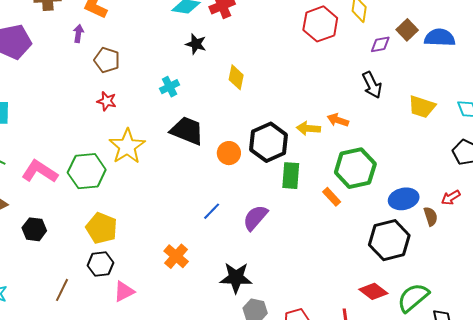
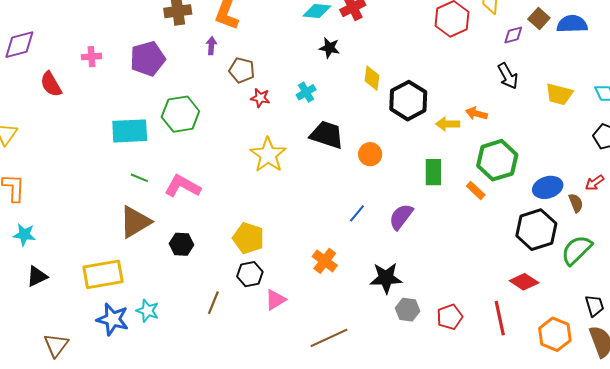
red star: (107, 101) -> (260, 98), moved
black hexagon: (269, 142) -> (408, 101), moved
green hexagon: (87, 171) -> (180, 114), moved
green semicircle: (413, 298) -> (577, 250), moved

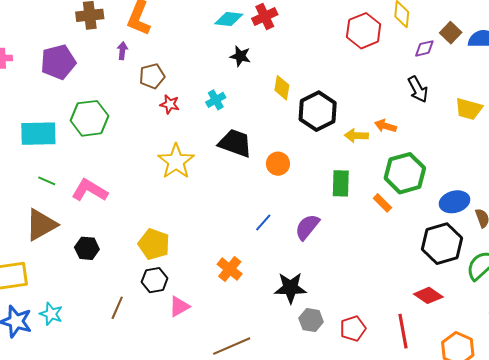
brown pentagon: (242, 70) -> (152, 76), turned -30

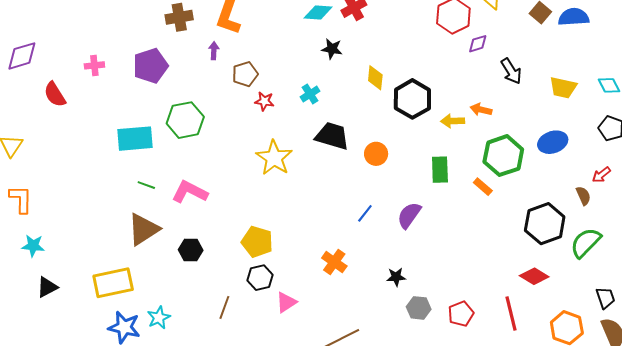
purple diamond: (424, 48) -> (478, 44), moved
blue ellipse: (455, 202) -> (553, 142), moved
black star: (290, 288) -> (396, 277), size x0.6
cyan star: (51, 314) -> (159, 318), turned 30

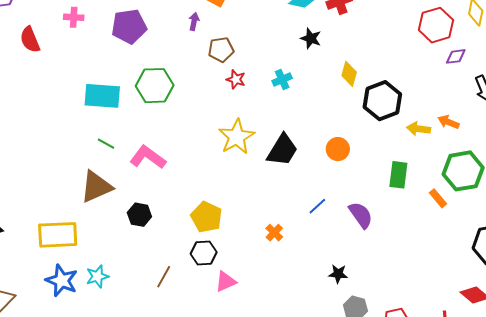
black trapezoid: (332, 136) -> (282, 150), moved, turned 96
purple semicircle: (409, 215) -> (361, 215), turned 100
orange cross: (334, 262) -> (274, 233), moved, size x0.7

